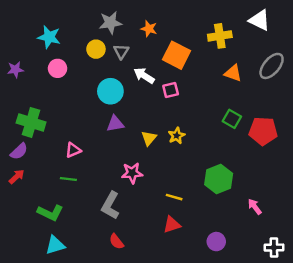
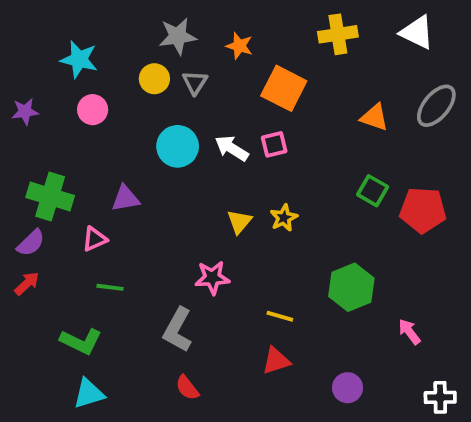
yellow cross: (220, 36) -> (338, 34), moved
white arrow: (144, 76) -> (232, 148), moved
purple triangle: (115, 124) -> (125, 198), moved
pink triangle: (73, 150) -> (95, 239), moved

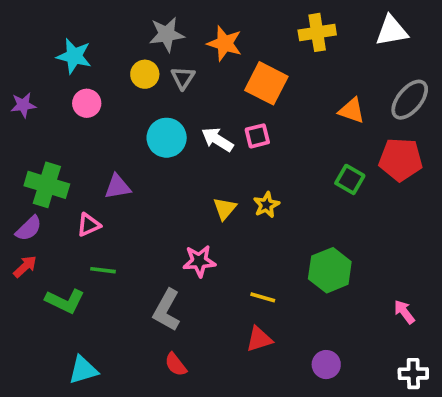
white triangle: (417, 32) -> (392, 31), turned -36
orange star: (239, 46) -> (225, 43), size x1.4
red pentagon: (423, 210) -> (401, 159), moved
pink arrow: (409, 332) -> (404, 312), moved
green L-shape: (81, 341) -> (65, 301), moved

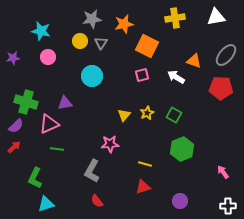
orange star: (225, 43) -> (124, 24), turned -30
white arrow: (217, 140) -> (176, 77), moved
green square: (350, 179) -> (174, 115), moved
pink triangle: (89, 225) -> (49, 124), size x1.5
green L-shape: (65, 301) -> (35, 178), moved, turned 90

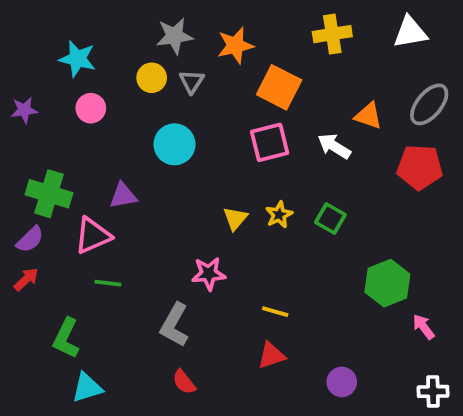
pink square: (142, 75) -> (270, 142), size x1.5
green hexagon: (182, 149) -> (387, 283), moved

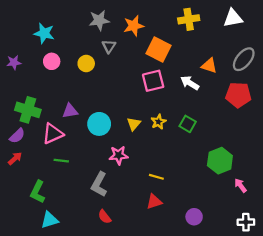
yellow circle: (152, 78) -> (86, 64), moved
cyan circle: (174, 144) -> (99, 124), moved

